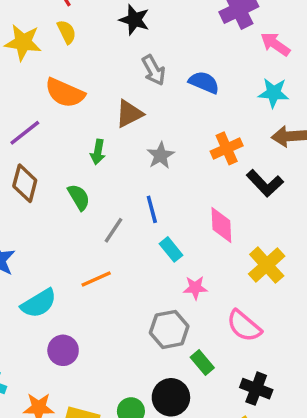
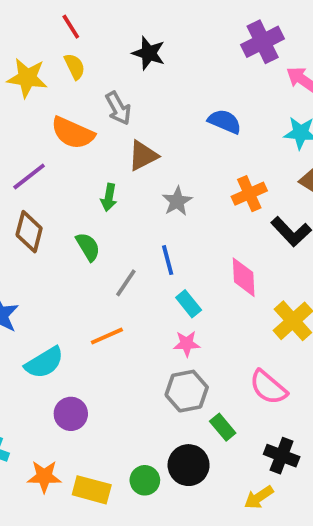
gray arrow: (154, 70) -> (118, 108), moved
pink star: (195, 288) -> (187, 344), moved

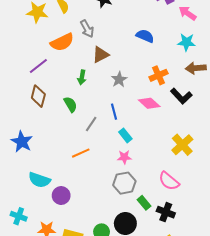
orange semicircle: (73, 133) -> (62, 42), turned -50
pink diamond: (244, 277) -> (149, 103), moved, turned -45
cyan semicircle: (44, 363) -> (39, 180), moved, turned 50
black cross: (282, 456) -> (166, 212), moved

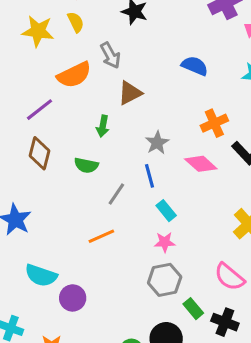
gray star: (119, 79) -> (157, 143), moved
green semicircle: (70, 104) -> (86, 165), turned 133

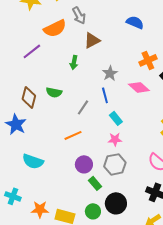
brown diamond: (39, 153) -> (29, 97), moved
green semicircle: (86, 165) -> (54, 92), moved
purple circle: (73, 298) -> (84, 164), moved
green rectangle: (193, 309) -> (95, 183), moved

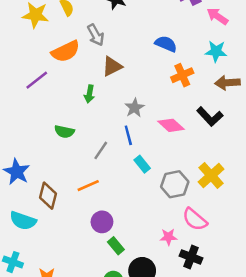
orange cross: (148, 60) -> (182, 75), moved
brown diamond: (29, 97) -> (48, 196), moved
pink star: (115, 139) -> (168, 237), moved
cyan semicircle: (33, 161) -> (23, 221), moved
gray hexagon: (115, 164) -> (175, 184), moved

